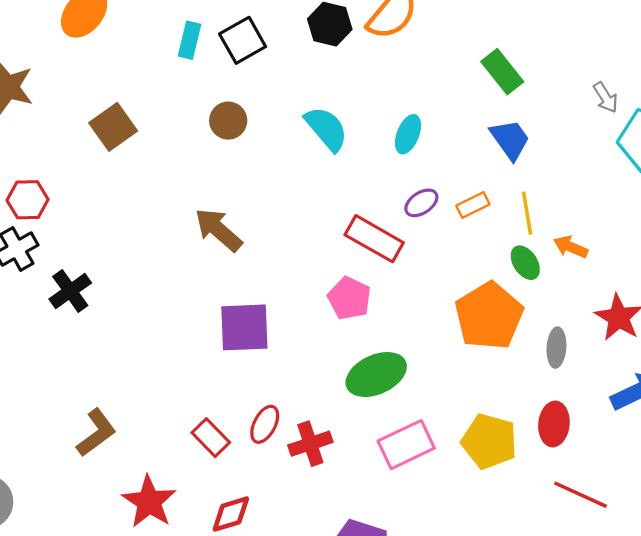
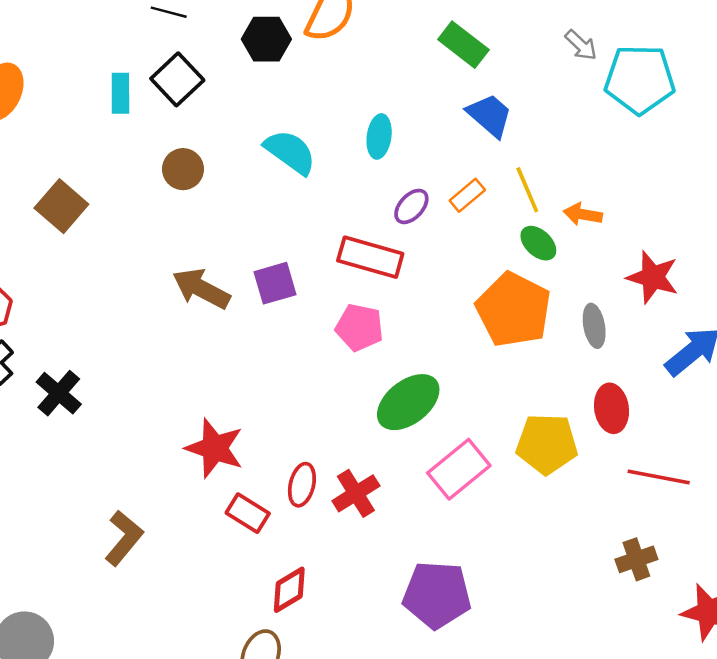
purple square: (244, 327) -> (275, 283), moved, size x0.7
red star: (149, 502) -> (215, 448), moved

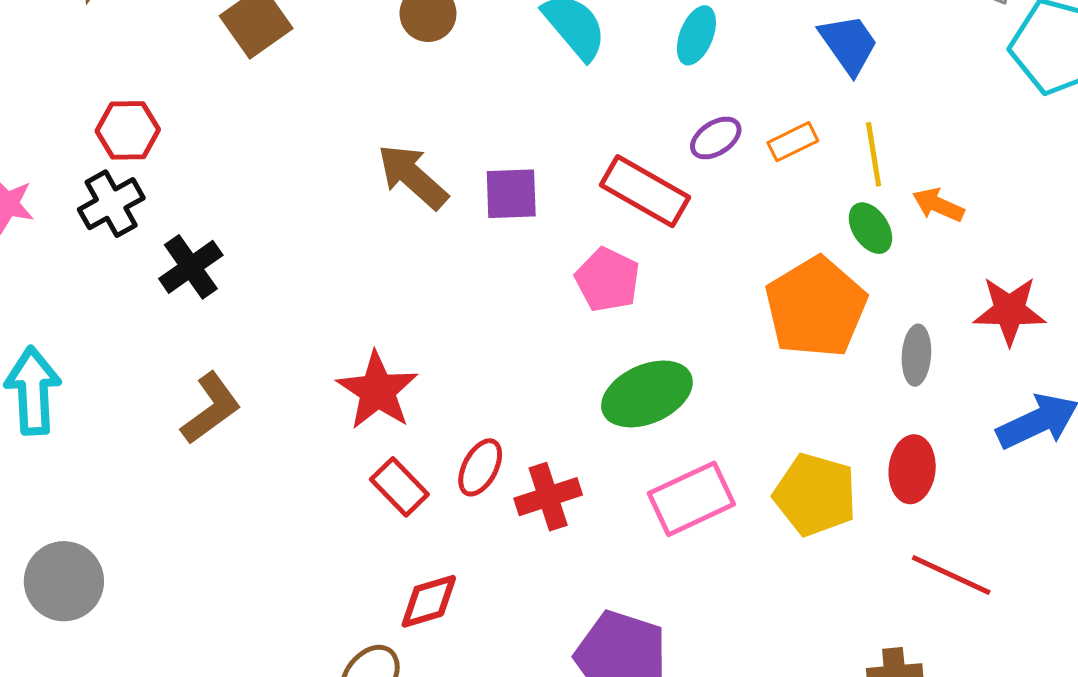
red star: (653, 277) -> (1010, 311), turned -30
brown L-shape: (124, 538) -> (211, 408), moved

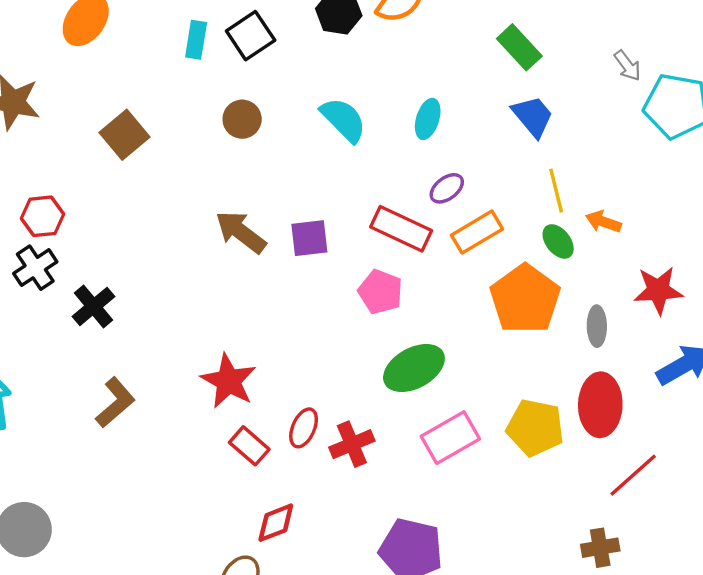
orange rectangle: (793, 142) -> (477, 232), moved, size x1.5
red ellipse: (912, 469) -> (600, 405), size x1.4
red line: (951, 575) -> (633, 475), turned -62

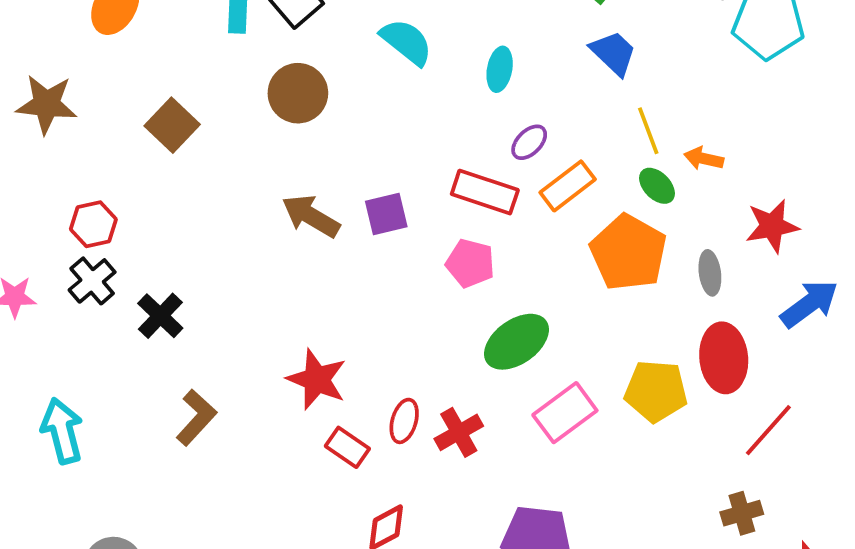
brown circle: (242, 119) -> (298, 93), size x1.4
cyan semicircle: (343, 120) -> (406, 42), moved

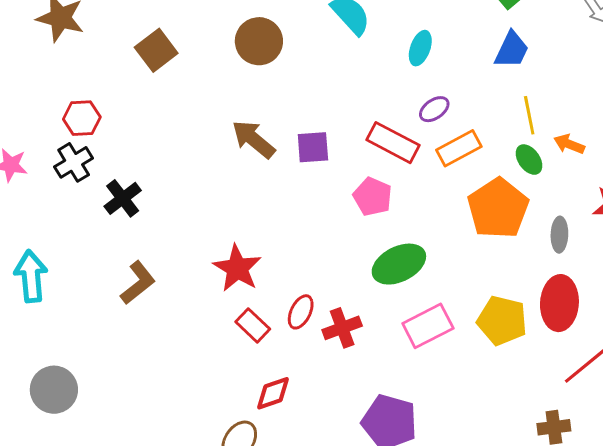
blue trapezoid: (613, 53) -> (512, 50), turned 63

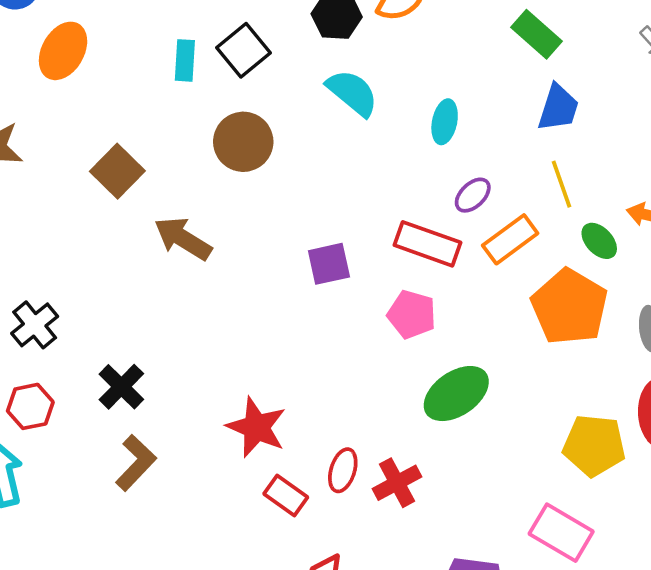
yellow line: (529, 115) -> (561, 184), moved
red hexagon: (82, 118) -> (30, 406), moved
brown arrow: (253, 139) -> (183, 239), moved
black cross: (123, 198) -> (121, 387), moved
pink rectangle: (428, 326) -> (561, 533), moved, turned 66

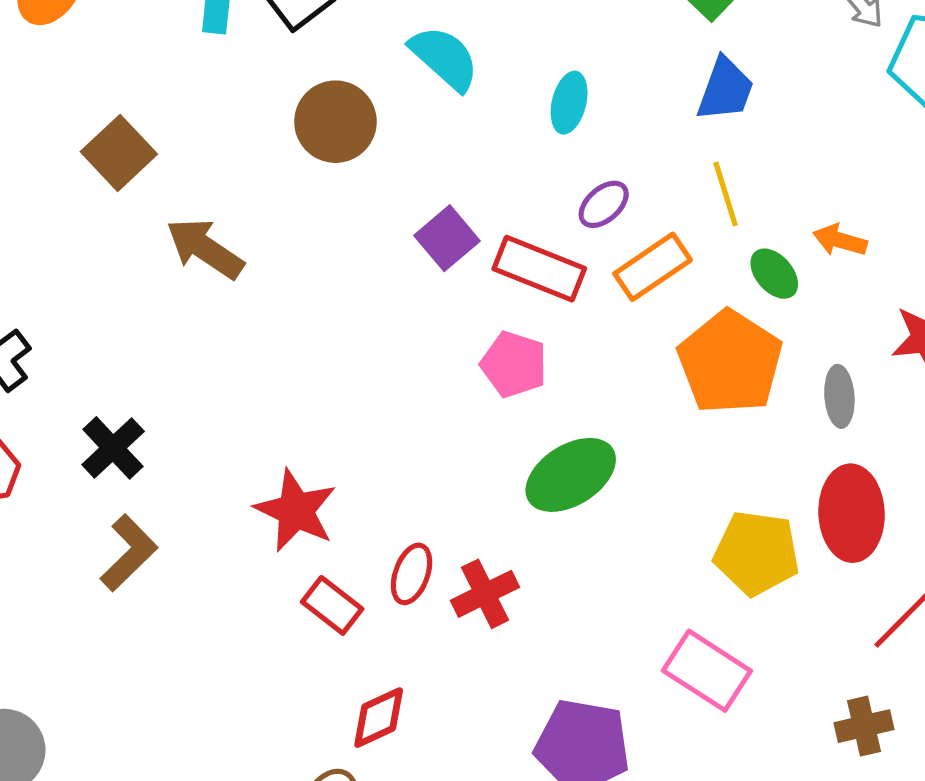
brown circle: (243, 142) -> (335, 122), moved
purple square: (329, 264) -> (447, 238), moved, turned -30

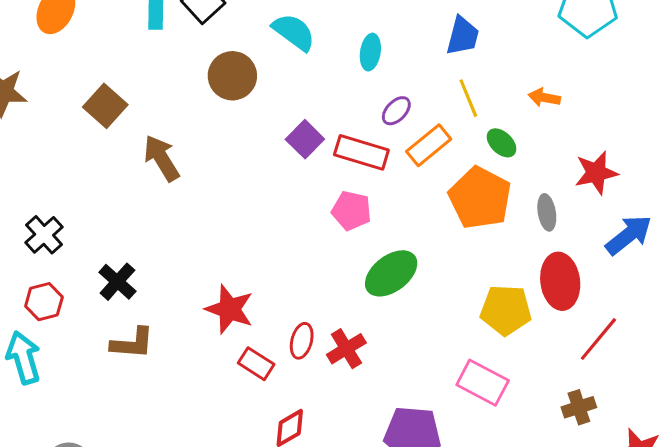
orange arrow: (840, 240) -> (544, 98), moved
brown arrow: (205, 249) -> (162, 158), turned 30
brown L-shape: (129, 553) -> (132, 343), turned 54

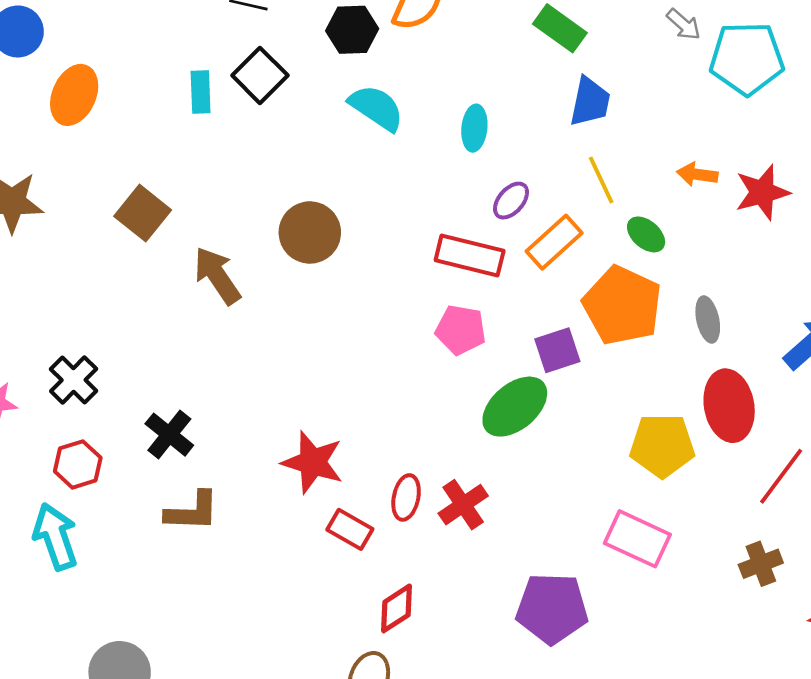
brown circle: (232, 76) -> (310, 232), moved
purple square: (305, 139) -> (557, 350), moved, turned 30
red star: (596, 173) -> (762, 192), moved

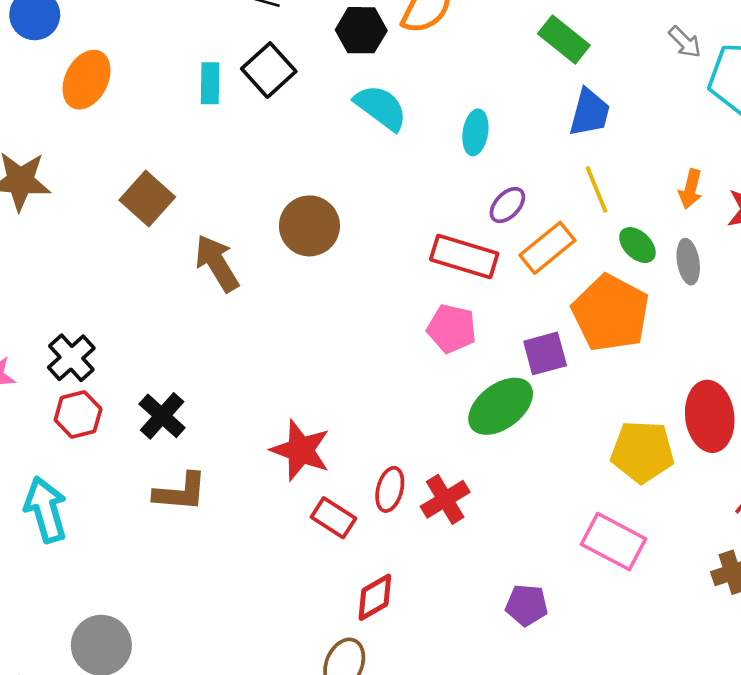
orange arrow: (697, 174) -> (691, 189), turned -87
gray ellipse: (708, 319) -> (688, 262), moved
red hexagon: (78, 464) -> (78, 414), moved
purple pentagon: (552, 608) -> (527, 605), size x0.6

